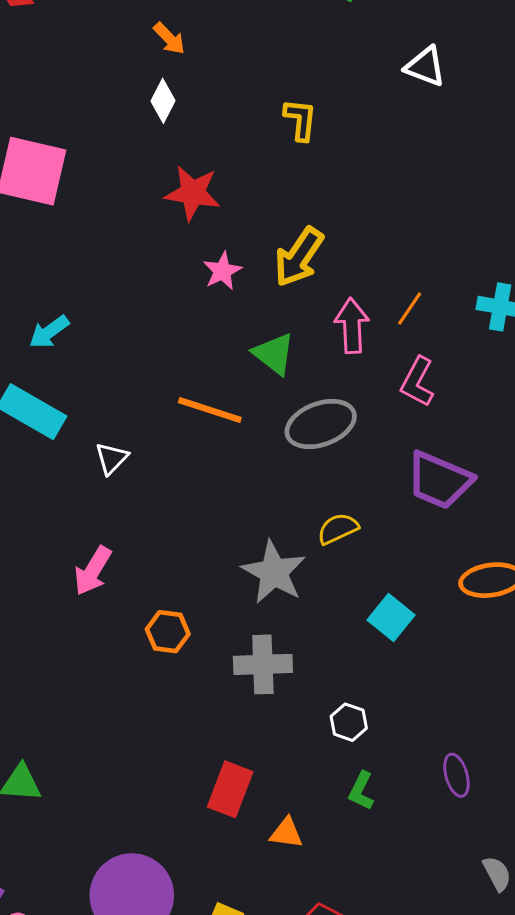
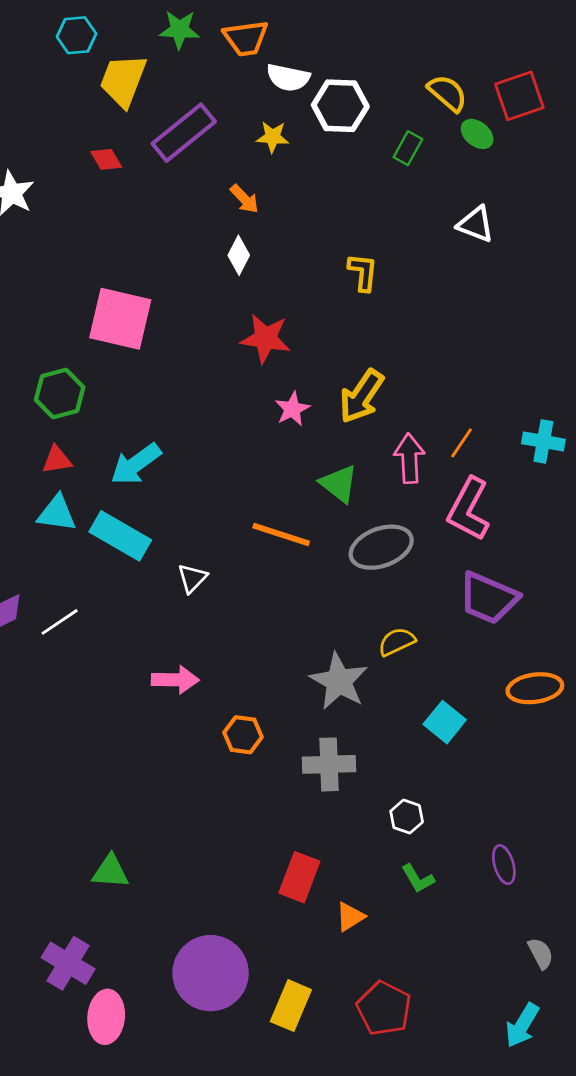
cyan arrow: (49, 332) -> (136, 464), size x1.4
pink L-shape: (417, 382) -> (469, 509), size x1.4
pink arrow: (93, 571) -> (175, 680), turned -120
green L-shape: (361, 791) -> (418, 879), turned -56
orange triangle: (286, 833) -> (350, 917), turned -40

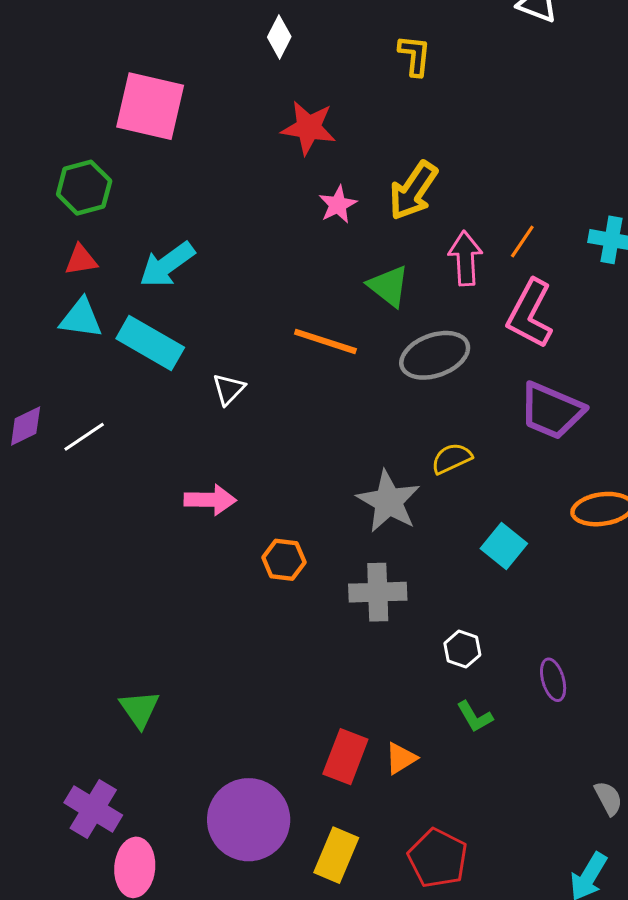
purple ellipse: (504, 865) -> (553, 680), moved
green triangle: (110, 872) -> (139, 709), turned 51
red rectangle: (299, 877) -> (345, 757), moved

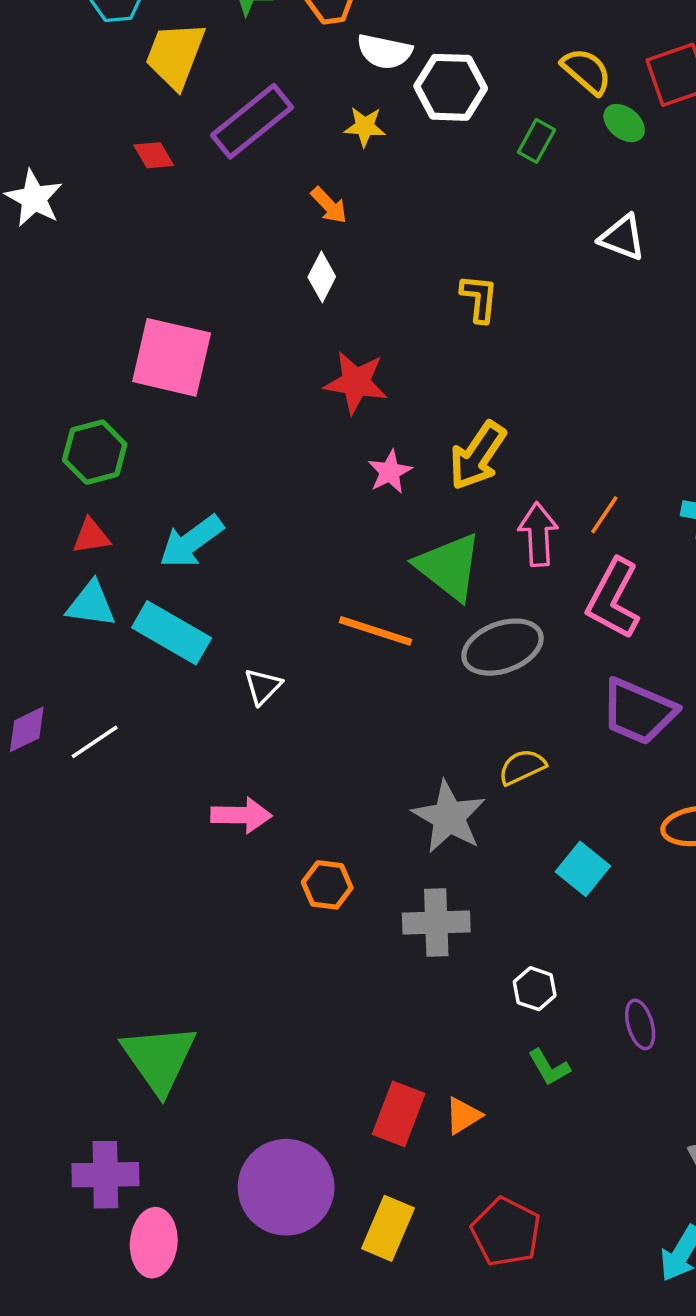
green triangle: (389, 286) -> (449, 567), size x1.4
green triangle: (139, 709) -> (159, 1058), size x1.6
purple cross: (93, 809) -> (105, 1175), turned -32

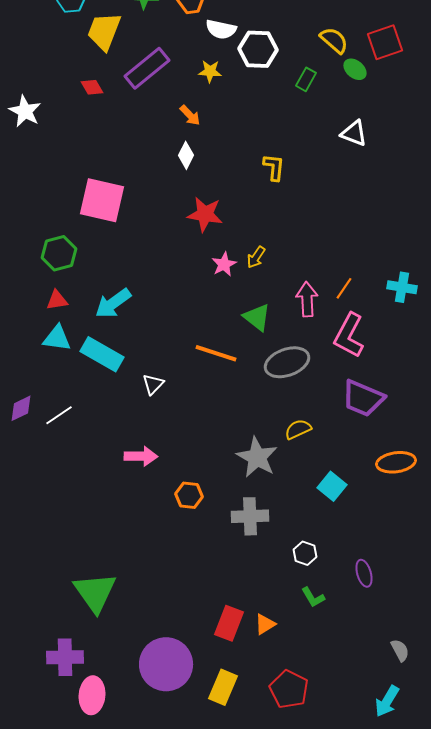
yellow arrow: (477, 456) -> (256, 257), moved, size x0.6
green triangle: (449, 567) -> (257, 317), size x0.7

